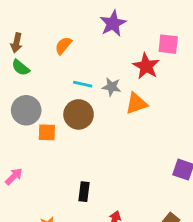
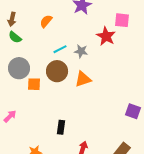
cyan line: (83, 84) -> (60, 49), turned -40
orange triangle: (136, 103) -> (83, 79), moved

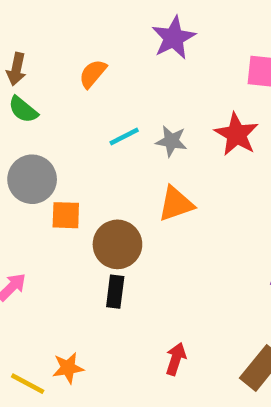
red star: (106, 36) -> (236, 134), moved
brown circle: (57, 71) -> (117, 244), moved
black rectangle: (61, 127) -> (115, 292), moved

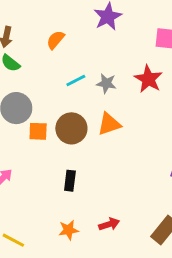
brown circle: (117, 244) -> (71, 128), moved
red arrow: (176, 359) -> (109, 224), turned 54
orange star: (68, 368) -> (69, 230), moved

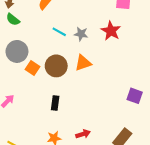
cyan line: (76, 80) -> (59, 32), turned 56
orange square: (38, 131) -> (32, 68), turned 32

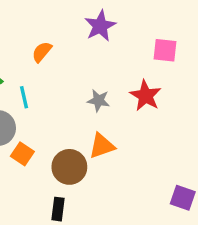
cyan line: (59, 32) -> (24, 97), moved, turned 48
brown circle: (56, 66) -> (69, 167), moved

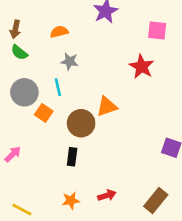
orange semicircle: (42, 52) -> (59, 32), turned 36
cyan line: (24, 97) -> (58, 87), moved
gray star: (99, 100) -> (69, 61), moved

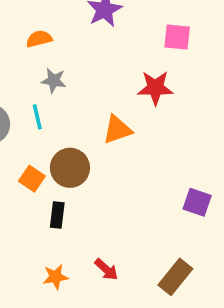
red star: (142, 67) -> (155, 88), turned -30
orange triangle: (107, 106) -> (117, 130), moved
orange square: (44, 113) -> (32, 179), moved
red arrow: (107, 195) -> (106, 270), turned 60

